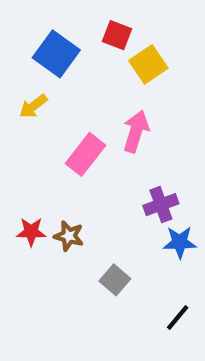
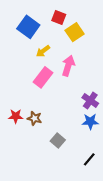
yellow arrow: (33, 106) -> (43, 51), moved
purple cross: (161, 205) -> (90, 100), moved, turned -35

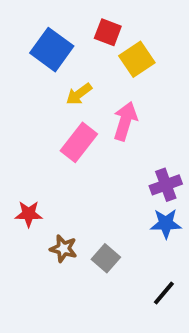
purple cross: (90, 100) -> (166, 185), turned 35
brown star: (35, 118) -> (63, 249), moved

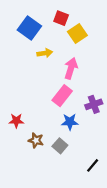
yellow arrow: (79, 94) -> (45, 53), turned -152
pink rectangle: (79, 142) -> (62, 96), moved
blue star: (166, 223) -> (70, 122), moved

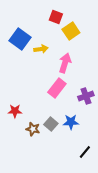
blue square: (29, 28) -> (20, 39), moved
blue star: (70, 122) -> (71, 122), moved
gray square: (60, 146) -> (51, 124), moved

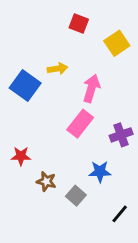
yellow square: (71, 31) -> (117, 43), moved
blue square: (20, 39) -> (25, 86), moved
gray square: (51, 124) -> (76, 196), moved

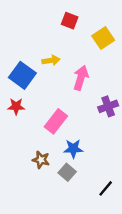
pink rectangle: (80, 124) -> (56, 121), moved
purple cross: (121, 135) -> (108, 106), moved
red star: (21, 156) -> (16, 106), moved
blue star: (100, 172) -> (73, 149), moved

